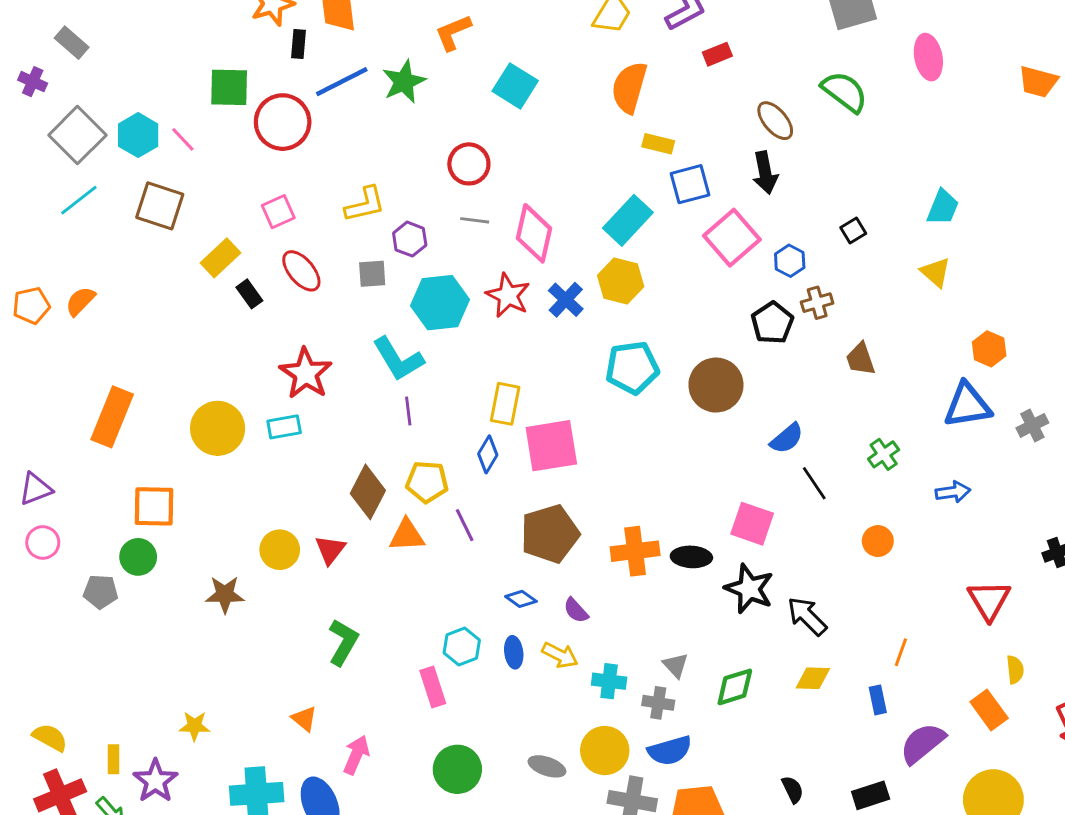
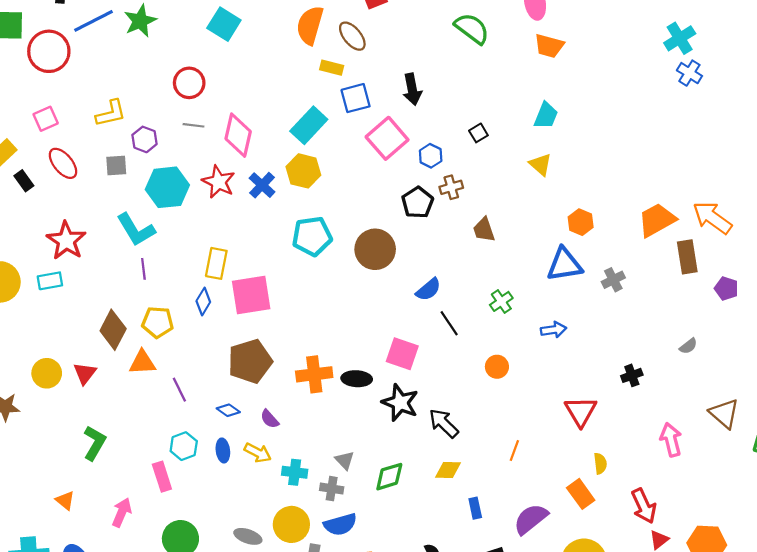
orange trapezoid: (1038, 82) -> (549, 46), moved
brown ellipse: (775, 121) -> (352, 36), moved
purple line: (465, 525) -> (179, 390), moved
blue rectangle: (878, 700) -> (475, 508), moved
pink arrow: (356, 755) -> (122, 512), moved

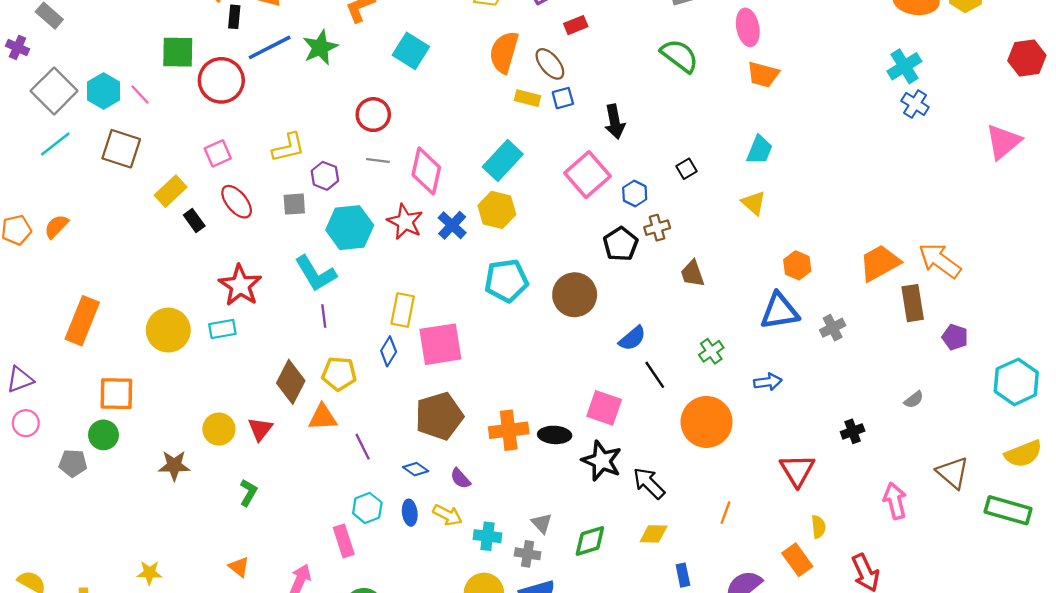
blue square: (356, 98) -> (563, 98), moved, size x0.7
orange circle: (497, 367) -> (707, 422), size x2.0
green L-shape: (95, 443) -> (248, 493), moved, size x0.7

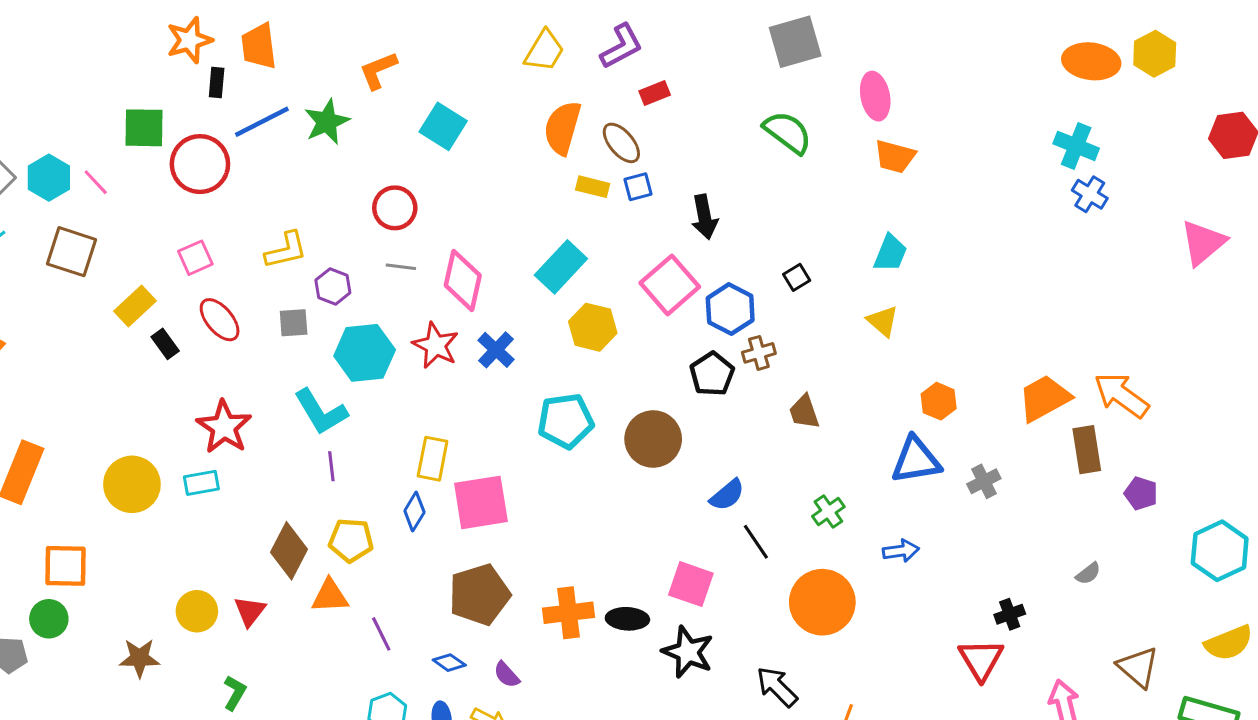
cyan cross: (904, 66) -> (1076, 146), turned -36
blue hexagon: (635, 193) -> (730, 309), size x1.5
yellow hexagon: (497, 210) -> (593, 327), moved
red triangle: (797, 470) -> (981, 660), moved
black arrow: (649, 483) -> (777, 687), moved

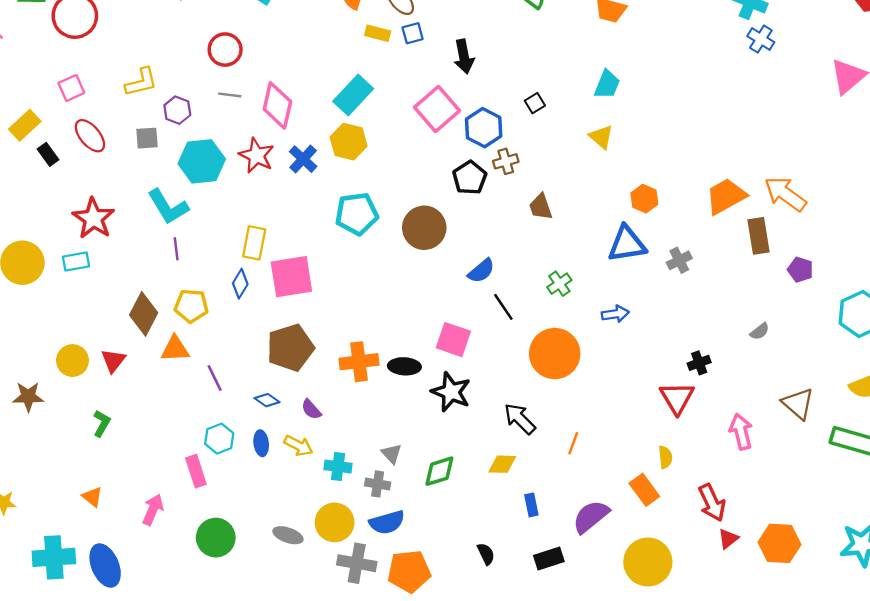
yellow hexagon: (593, 327) -> (349, 142), moved

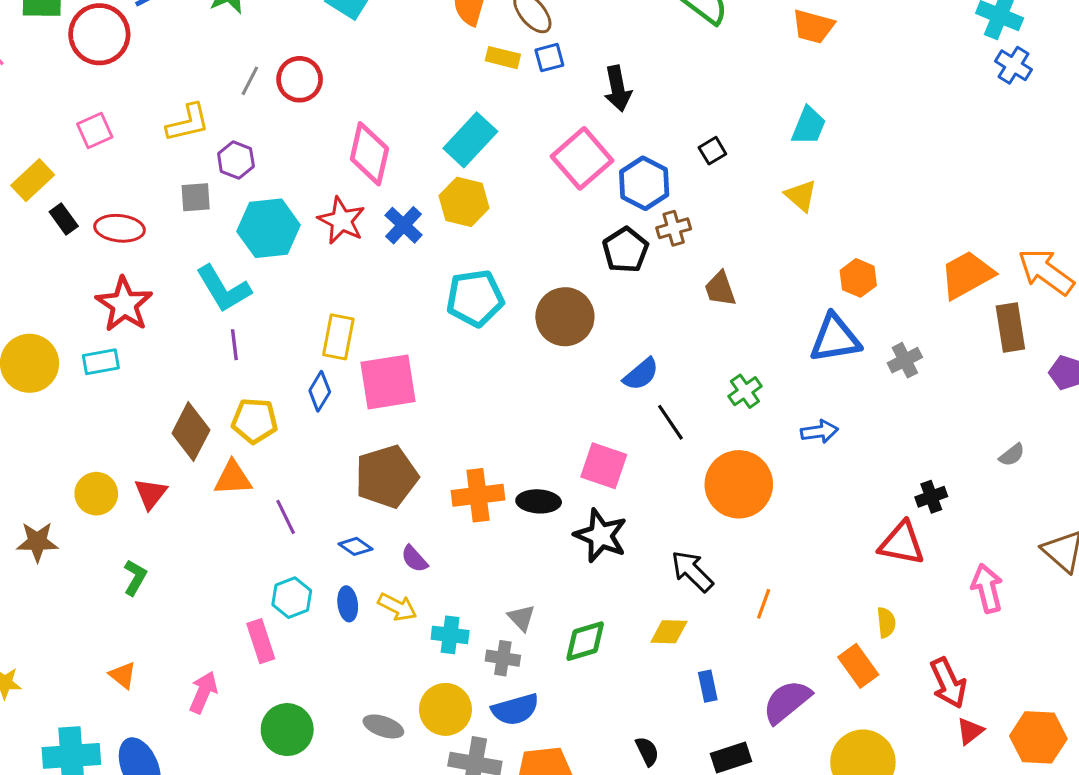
gray line: (230, 95) -> (250, 81), moved, turned -70
red ellipse: (90, 136) -> (120, 228), moved, turned -44
red triangle: (677, 398) -> (902, 543), turned -48

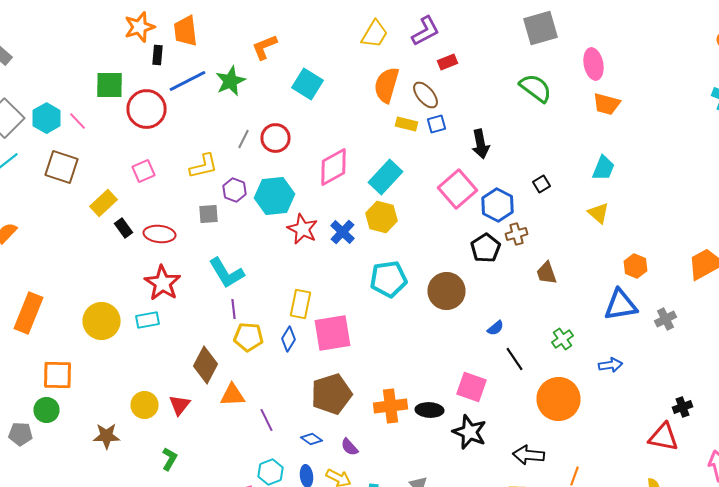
pink diamond: (369, 154) -> (334, 167), moved, turned 48
cyan hexagon: (269, 228) -> (274, 196), moved
blue semicircle: (641, 374) -> (496, 328), size x0.7
yellow pentagon: (255, 421) -> (248, 337), moved
black arrow: (692, 571) -> (528, 455), turned -40

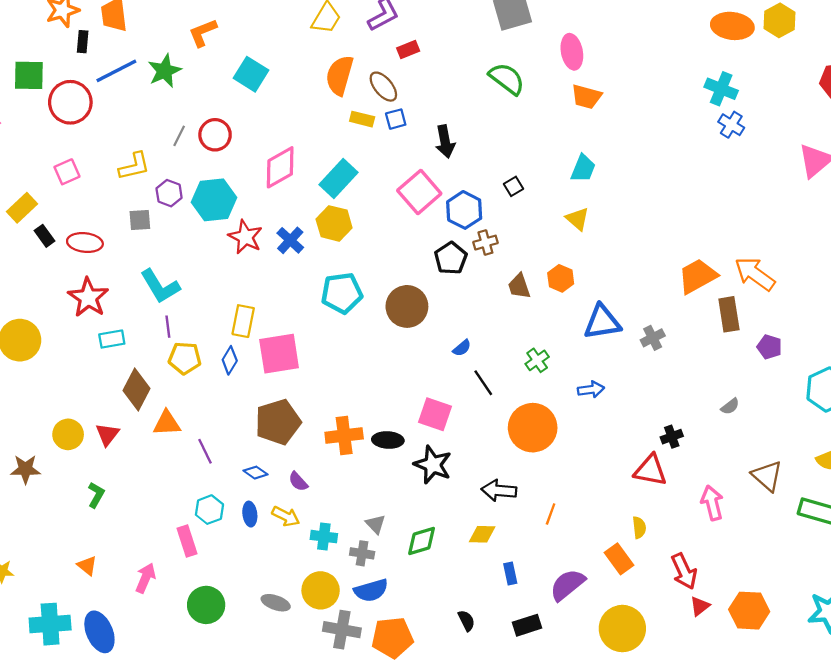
orange hexagon: (636, 266) -> (561, 278), moved
cyan rectangle: (148, 320) -> (112, 339), moved

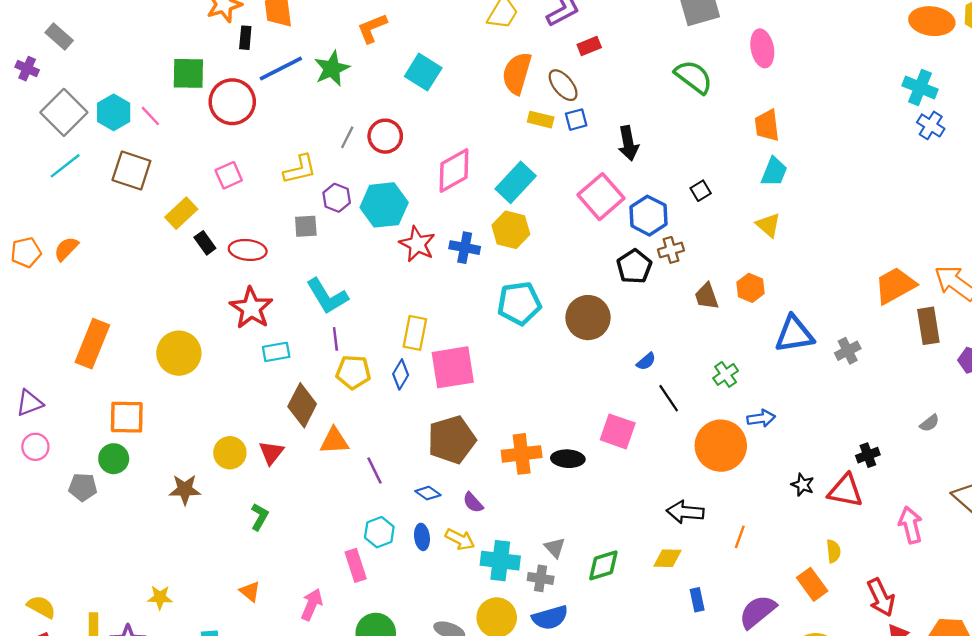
orange trapezoid: (586, 97) -> (767, 125), moved, turned 68
blue cross: (290, 240) -> (465, 248), turned -32
blue arrow: (591, 390) -> (761, 418), moved
black star: (433, 465) -> (803, 485), moved, size x0.6
cyan cross: (324, 537) -> (500, 561), size x1.4

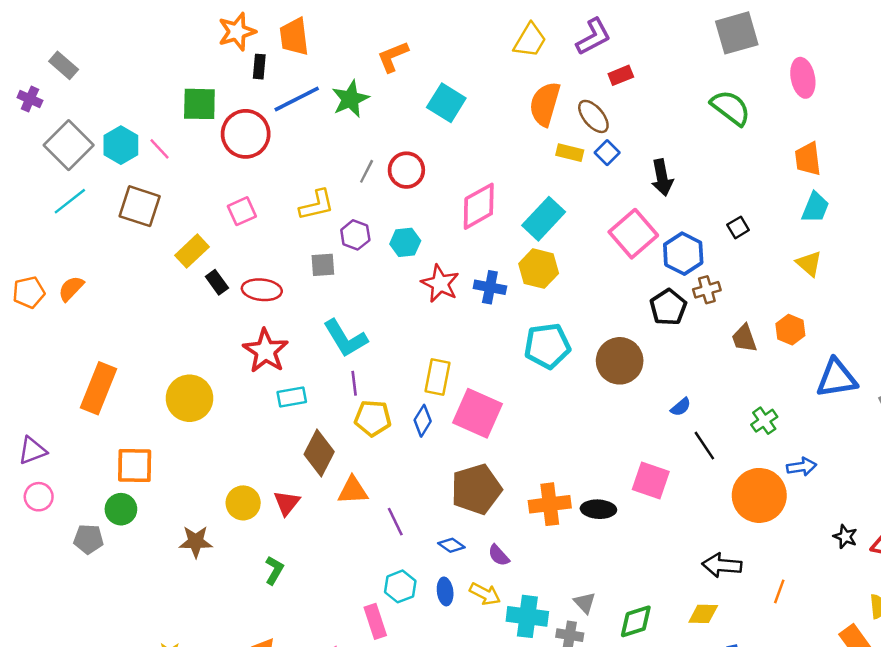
blue square: (576, 120) -> (607, 153), turned -30
cyan hexagon: (384, 205) -> (405, 242), size x0.6
pink square: (453, 367) -> (477, 413), turned 33

